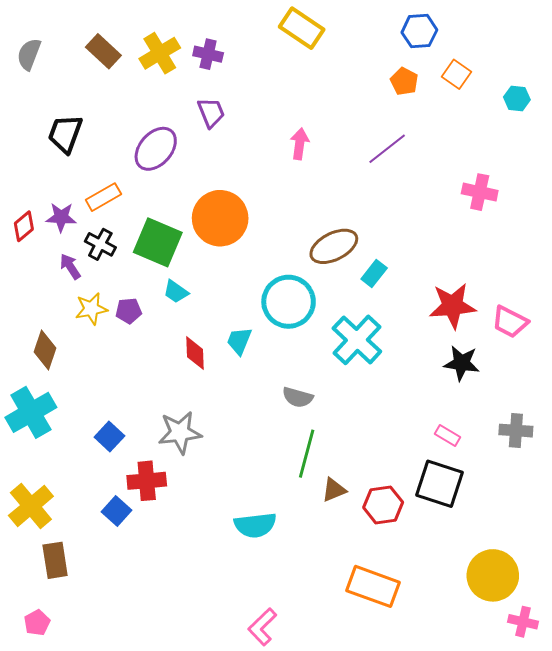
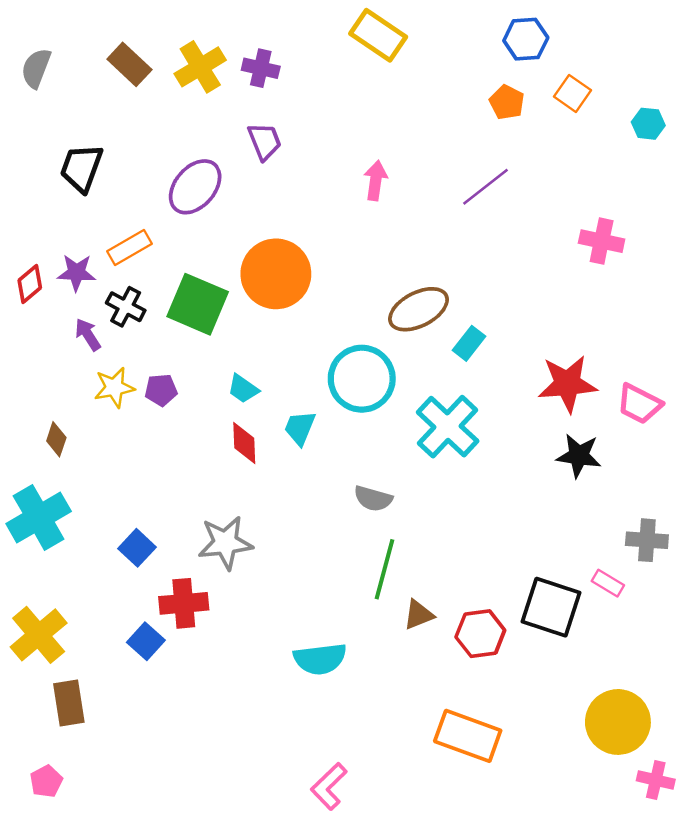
cyan trapezoid: (176, 292) -> (243, 389), moved
brown diamond: (45, 350) -> (56, 439), size x0.7
pink rectangle: (448, 436) -> (608, 583), moved

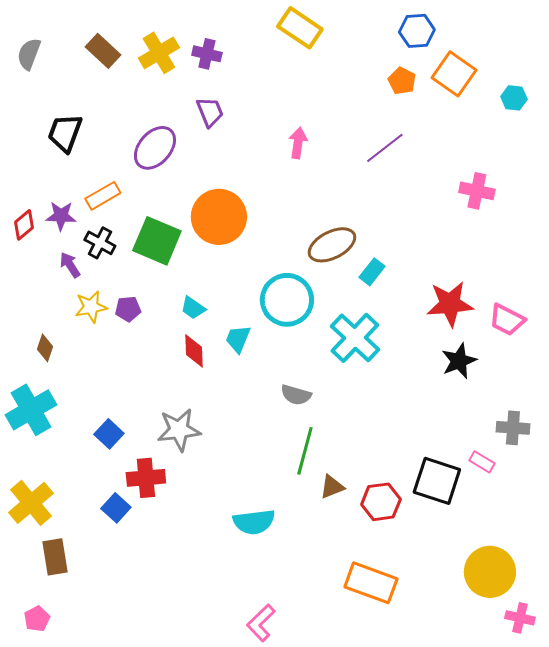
orange square: (573, 93) -> (454, 74), size x1.5
black star: (579, 456) -> (459, 361), turned -30

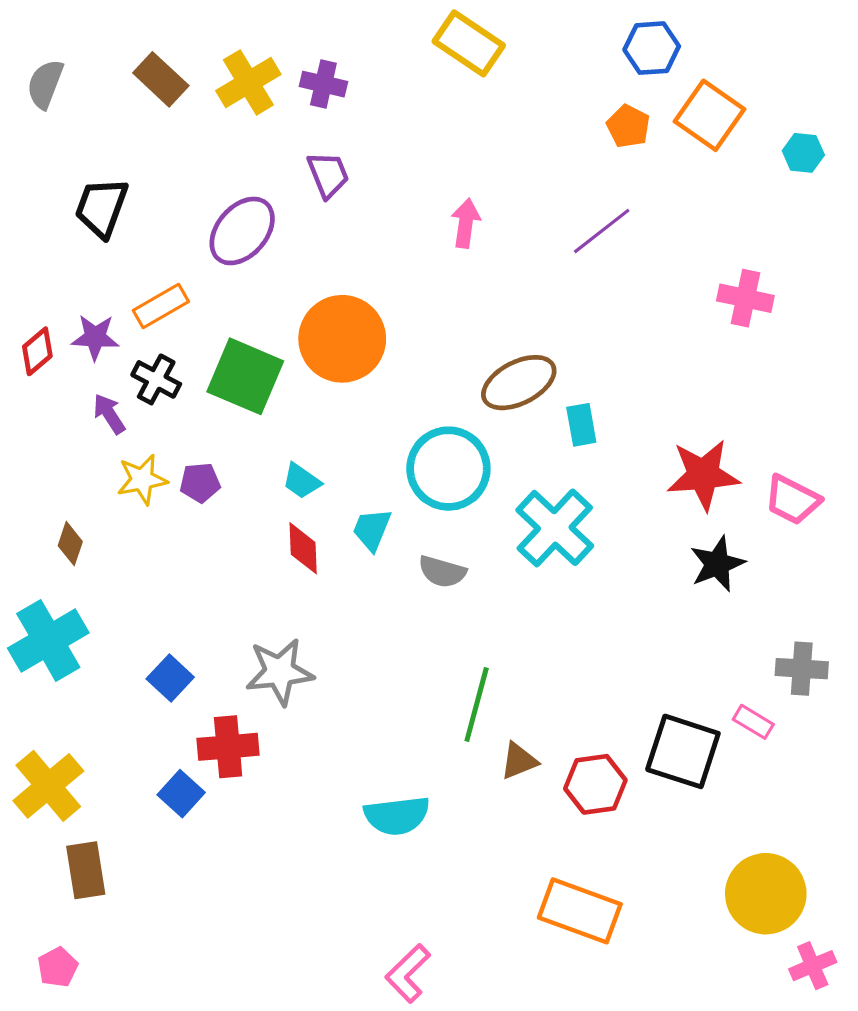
cyan rectangle: (372, 272) -> (581, 425), turned -48
gray semicircle: (296, 395) -> (442, 572), moved
pink cross: (520, 618) -> (813, 966), turned -36

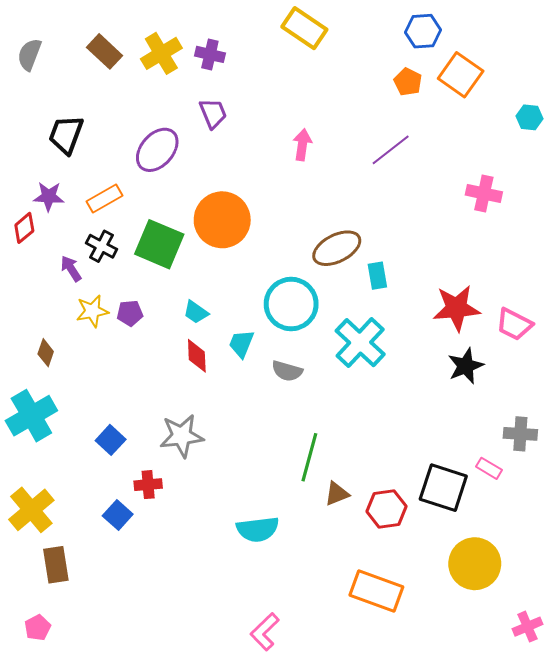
cyan hexagon: (803, 153) -> (530, 117), moved
purple star: (95, 337) -> (49, 196), moved
red cross: (228, 747) -> (148, 485), size x0.7
yellow circle: (766, 894) -> (475, 564), moved

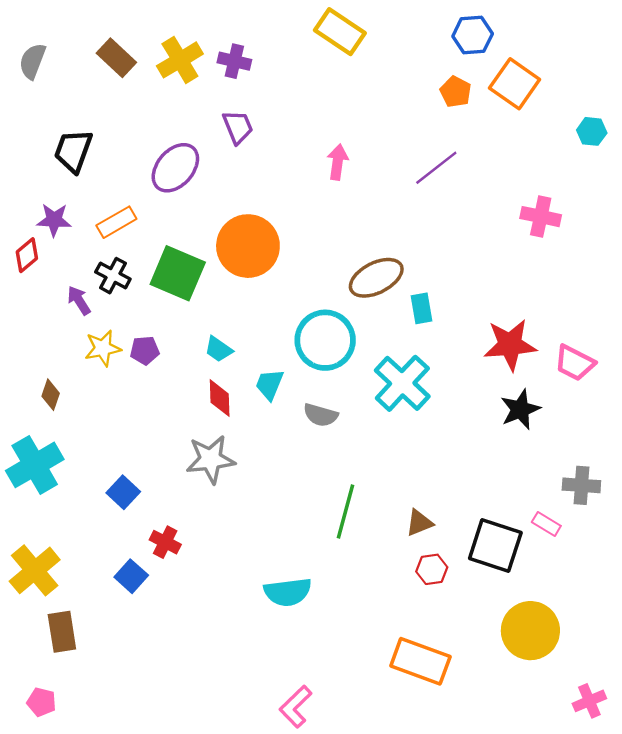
gray star: (182, 436) -> (211, 459), moved
red cross: (148, 485) -> (165, 542), turned 32
brown triangle: (337, 494) -> (419, 523), moved
red hexagon: (386, 509) -> (432, 569), size x0.7
pink pentagon: (38, 628) -> (42, 702), turned -30

